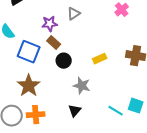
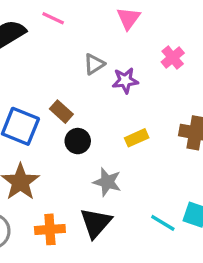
purple star: (50, 24) -> (125, 80), moved
black triangle: (75, 111) -> (96, 223), size x1.5
orange cross: (36, 115) -> (50, 229), moved

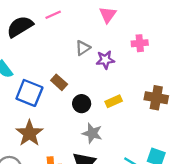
pink line: (53, 18) -> (53, 15), turned -49
pink cross: (173, 58) -> (140, 43), turned 35
black circle: (78, 141) -> (82, 104), moved

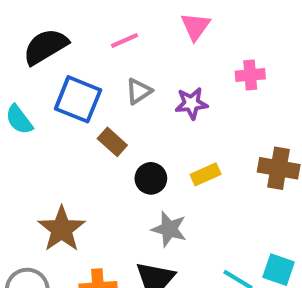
pink line: (53, 15) -> (125, 41), moved
gray triangle: (83, 48) -> (139, 91), moved
blue square: (29, 93) -> (78, 99), moved

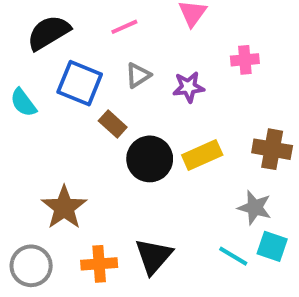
yellow rectangle: (206, 174) -> (202, 155), size x1.4
black circle: (151, 178) -> (150, 159), size x1.5
gray star: (169, 229) -> (255, 208), moved

